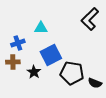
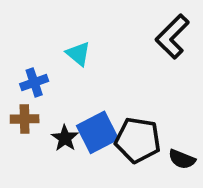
cyan triangle: (41, 28) -> (78, 54), turned 40
blue square: (51, 55) -> (97, 132), moved

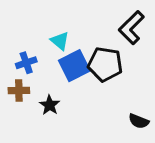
blue square: (97, 132) -> (74, 66), moved
black pentagon: (138, 140) -> (105, 64), moved

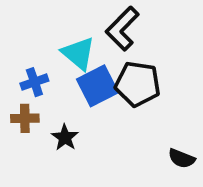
black L-shape: (131, 28) -> (122, 29), moved
cyan triangle: (60, 41) -> (78, 53), size x1.4

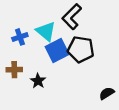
blue cross: (34, 82) -> (20, 37), moved
black semicircle: (182, 158) -> (107, 93), turned 126

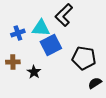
cyan triangle: (46, 31) -> (41, 28), turned -36
black pentagon: (81, 49) -> (84, 58), moved

